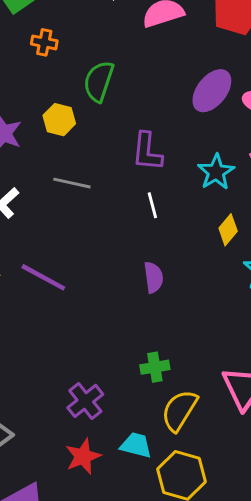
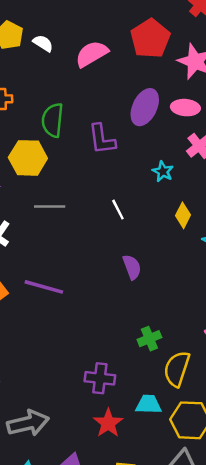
yellow hexagon: (59, 120) -> (28, 158), size x1.4
purple L-shape: (147, 152) -> (102, 139), moved
cyan star: (216, 172) -> (163, 171), size x0.7
purple cross: (85, 401) -> (100, 378), turned -32

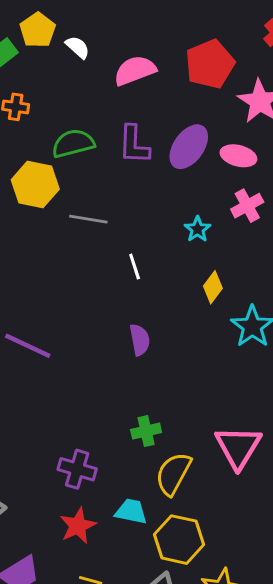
green semicircle: (53, 120) -> (73, 143), turned 60
purple L-shape: (102, 139) -> (134, 145), moved
gray line: (50, 206) -> (88, 219), moved

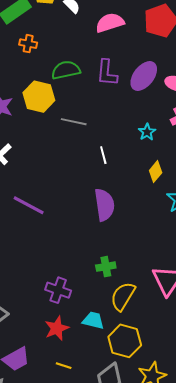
purple semicircle: (140, 340) -> (104, 205), size x1.5

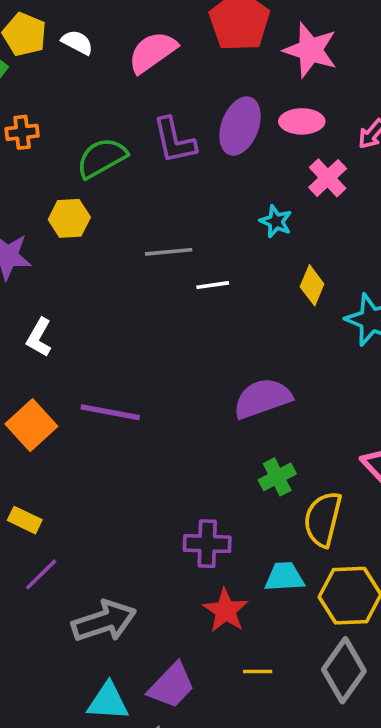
yellow hexagon: (39, 97) -> (69, 218), size x0.7
gray line: (74, 122) -> (169, 252), moved
white line: (103, 155) -> (213, 285), turned -66
purple semicircle: (104, 205) -> (263, 398), moved, turned -84

